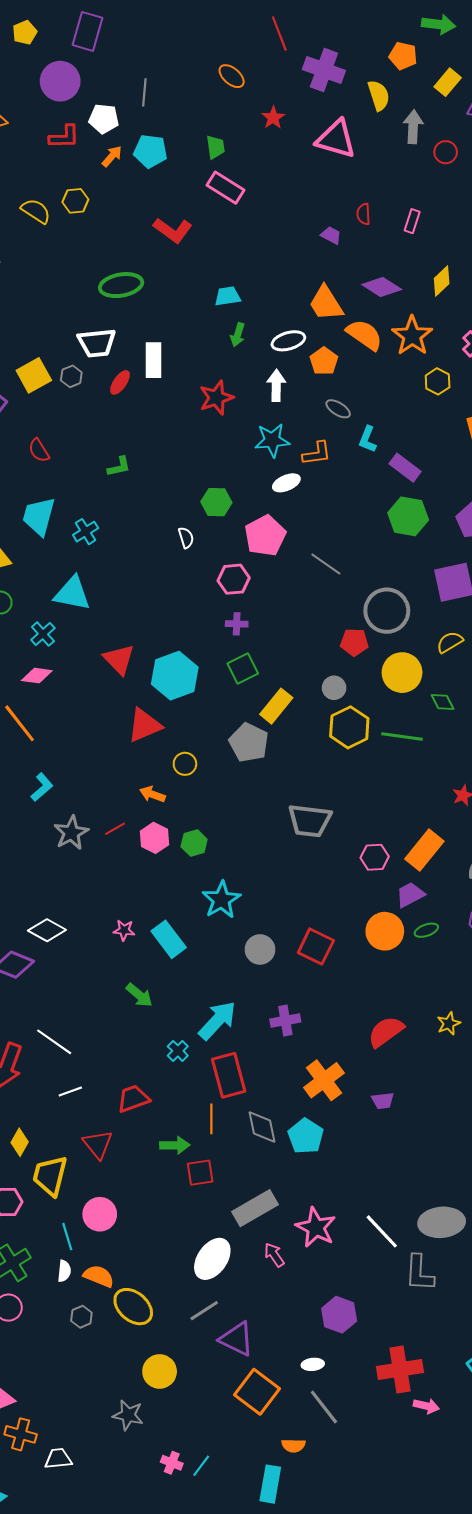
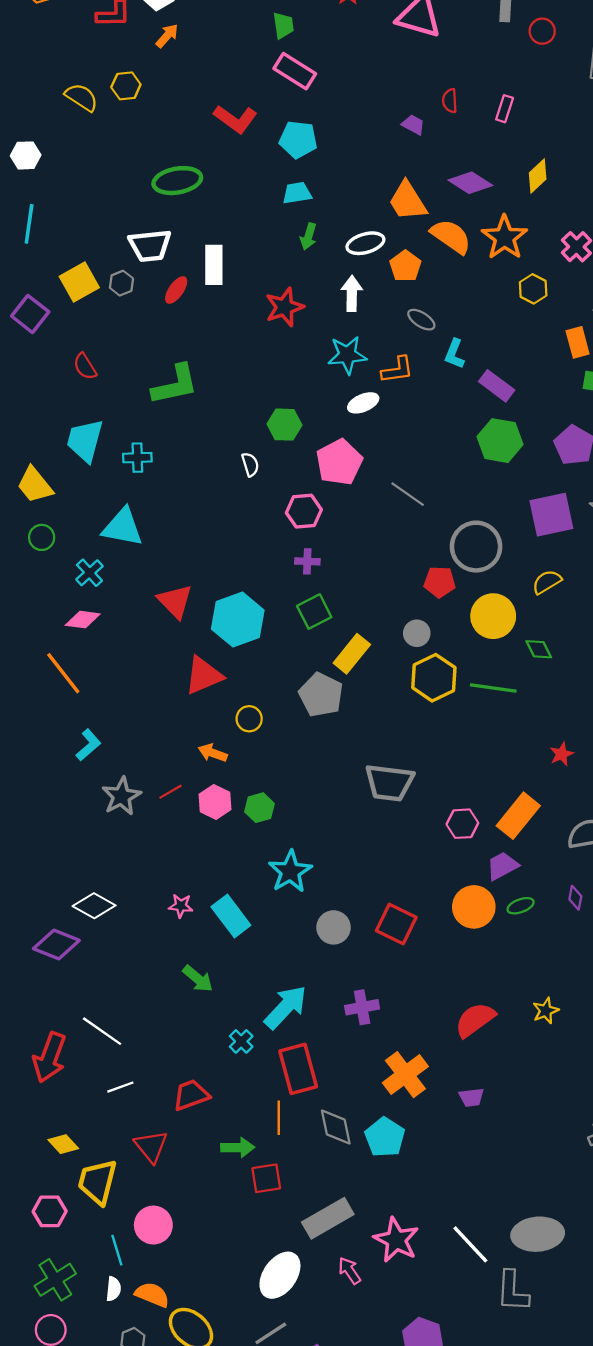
cyan pentagon: (150, 151) -> (298, 139), moved
green L-shape: (119, 467) -> (175, 385), size x1.8
cyan cross: (86, 532) -> (137, 458), turned 30
yellow diamond: (20, 1142) -> (63, 1144), turned -72

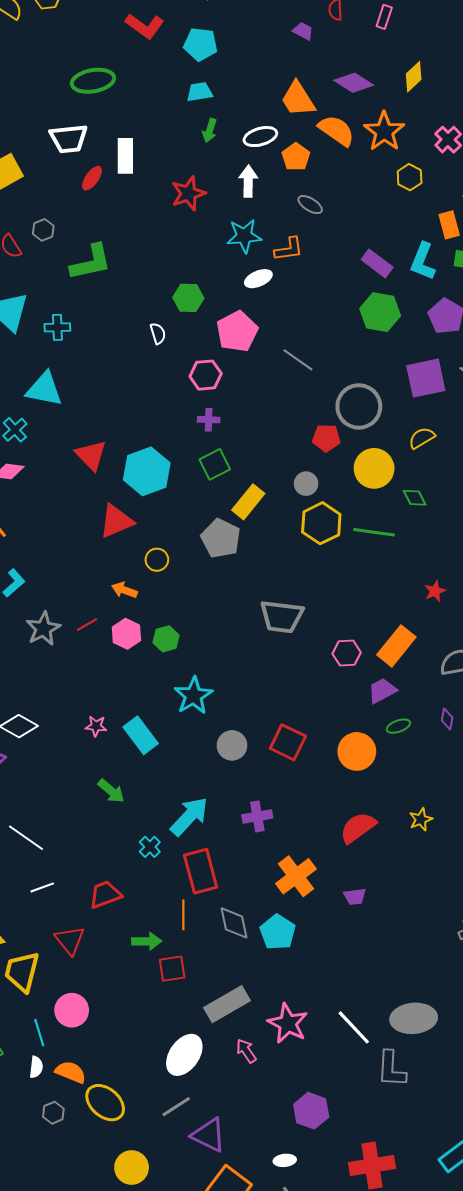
gray hexagon: (121, 283) -> (43, 230), moved
cyan L-shape: (454, 354) -> (423, 261), moved, size x1.4
orange circle: (474, 907) -> (357, 751), moved

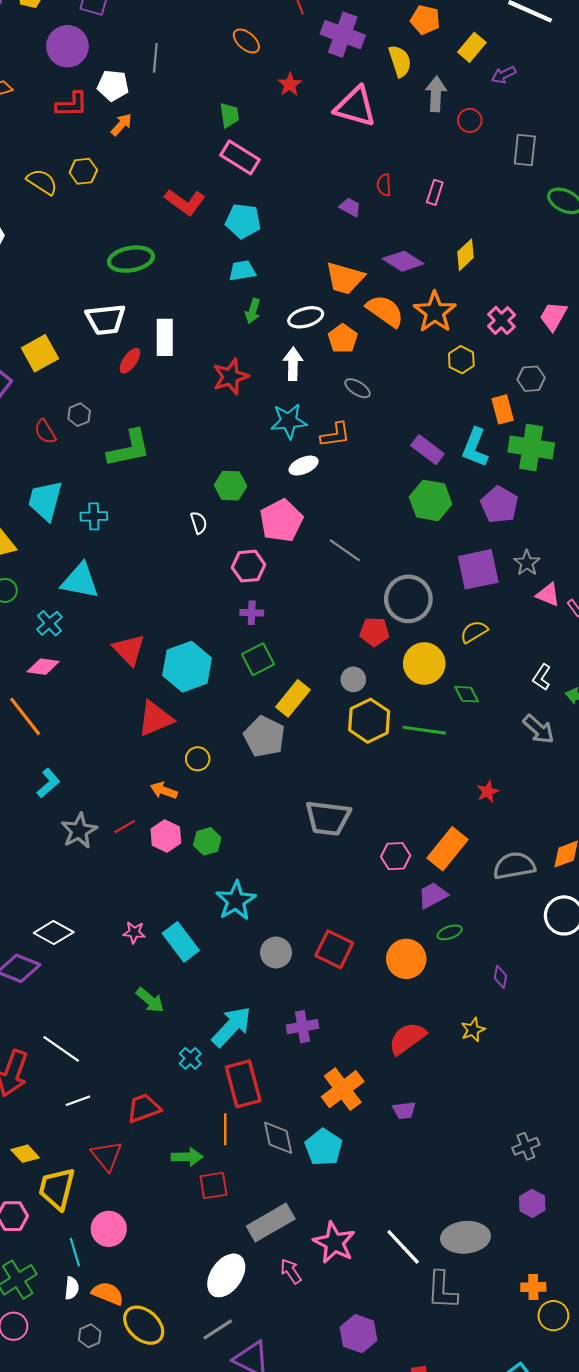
orange trapezoid: (298, 99) -> (345, 278), turned -42
purple diamond: (447, 719) -> (500, 977), moved

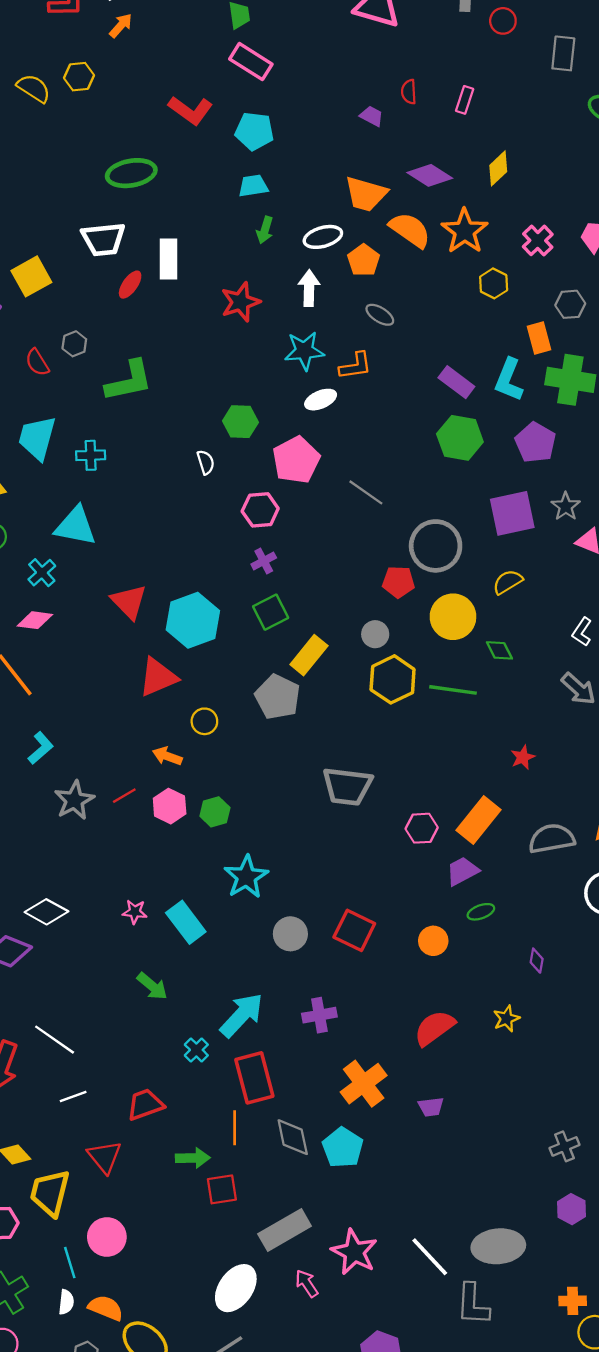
purple cross: (252, 613) -> (264, 561), turned -30
orange circle: (406, 959) -> (433, 941), size x0.7

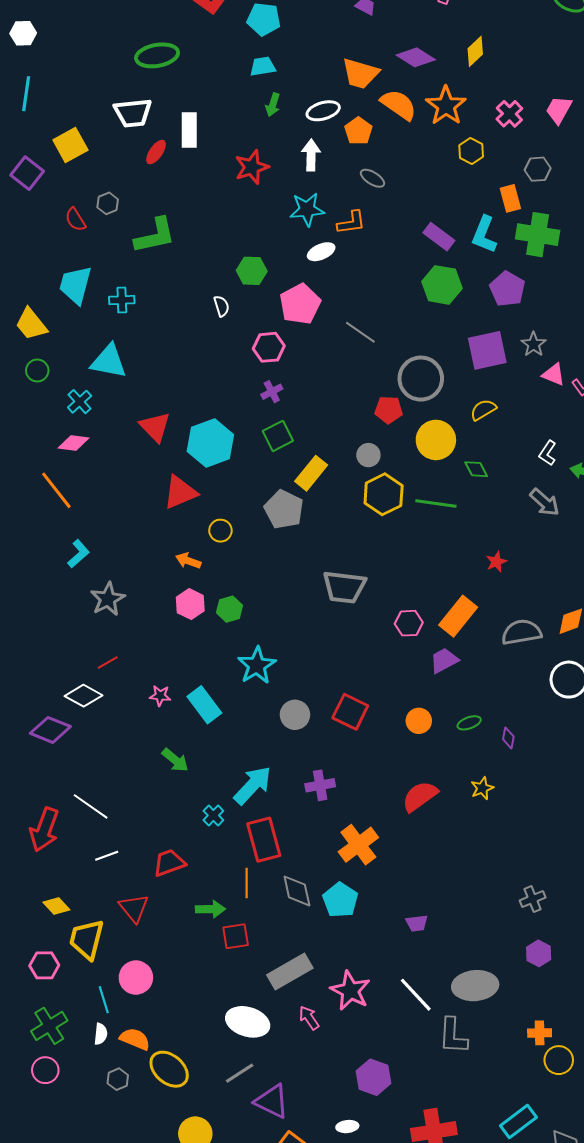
red line: (124, 796) -> (108, 662), moved
green ellipse: (481, 912) -> (469, 723), moved
purple trapezoid: (431, 1107) -> (417, 923), moved
white ellipse: (236, 1288) -> (248, 1022), turned 72

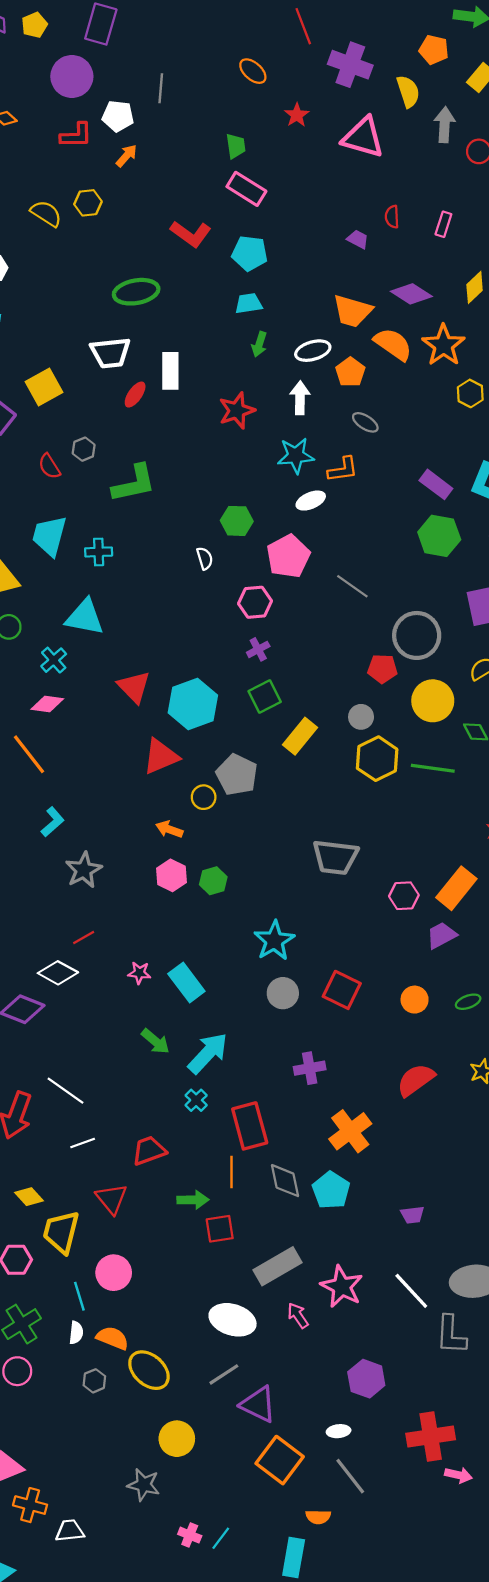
gray pentagon: (284, 509) -> (237, 775), moved
cyan star: (257, 665) -> (274, 941), moved
cyan arrow: (253, 785) -> (208, 1053), moved

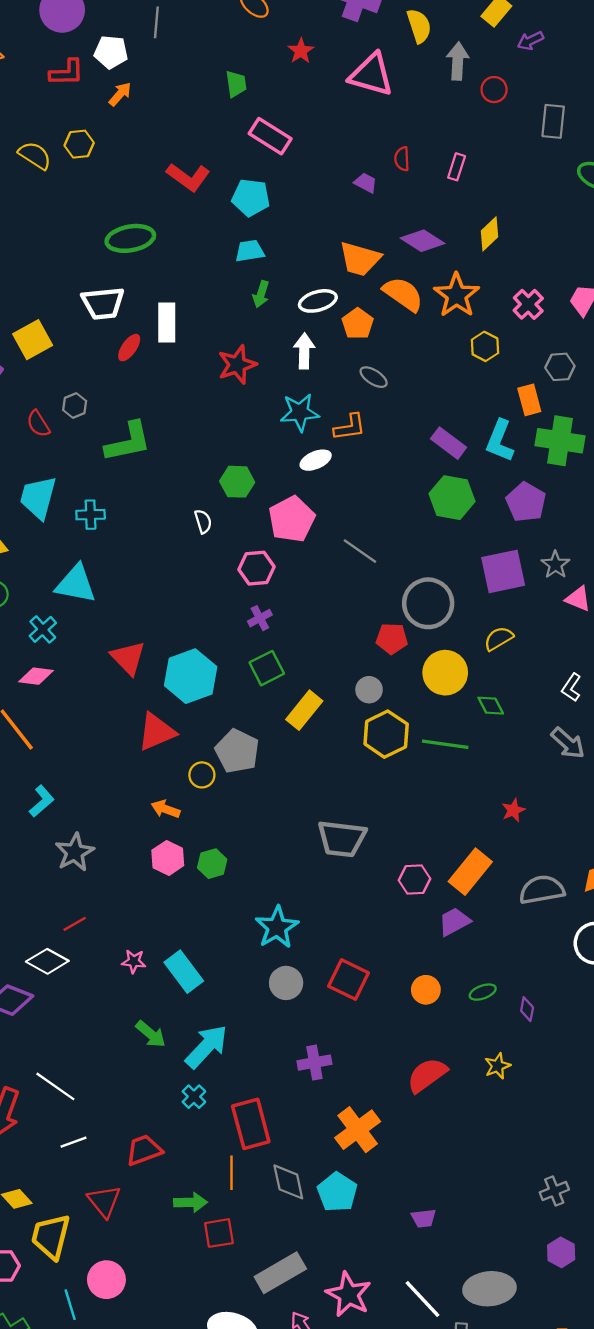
pink rectangle: (246, 189) -> (270, 136), moved

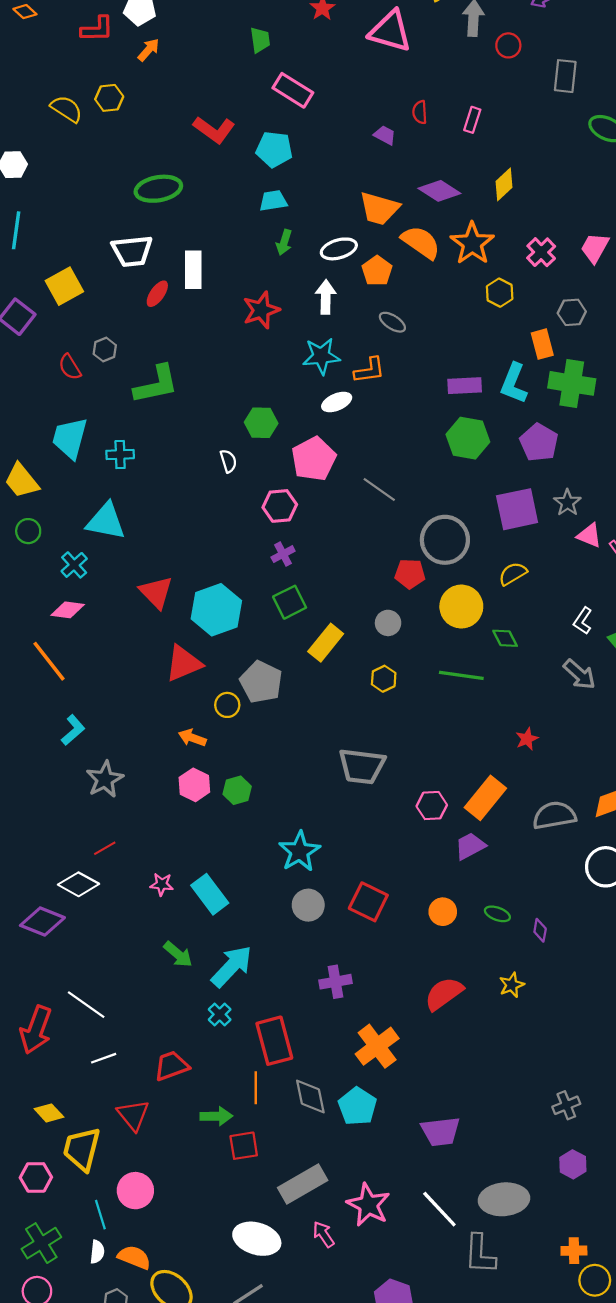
purple rectangle: (449, 443) -> (465, 386), turned -40
yellow hexagon: (386, 734) -> (384, 679), moved, size x0.6
green ellipse: (483, 992) -> (497, 914), turned 40
purple trapezoid: (424, 1218) -> (441, 1132), size x1.6

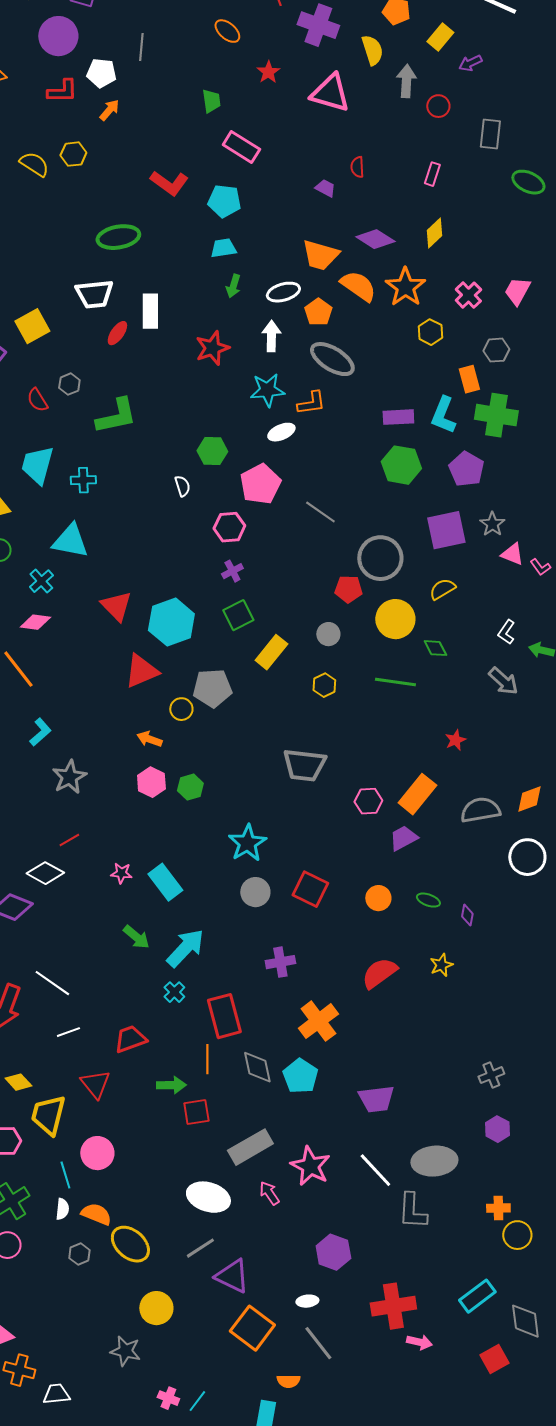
pink rectangle: (472, 120) -> (432, 174), moved
gray ellipse: (392, 322) -> (332, 359), size x1.8
gray pentagon: (261, 682) -> (212, 688), turned -30

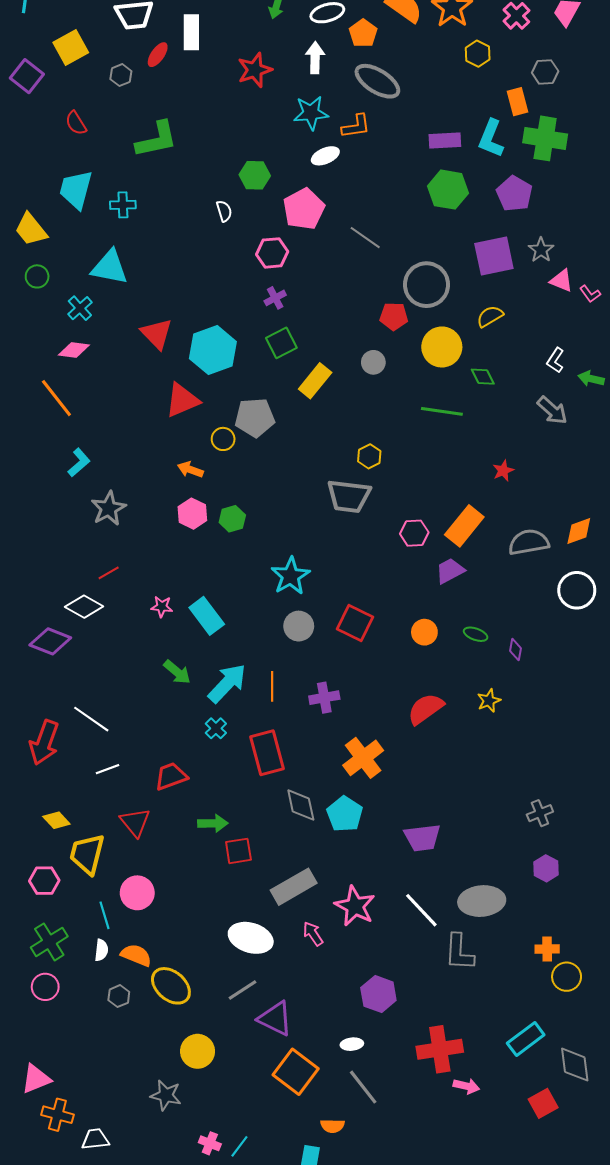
gray hexagon: (69, 384) -> (121, 75), moved
yellow hexagon: (324, 685) -> (369, 456), moved
orange line: (207, 1059) -> (272, 686), moved

